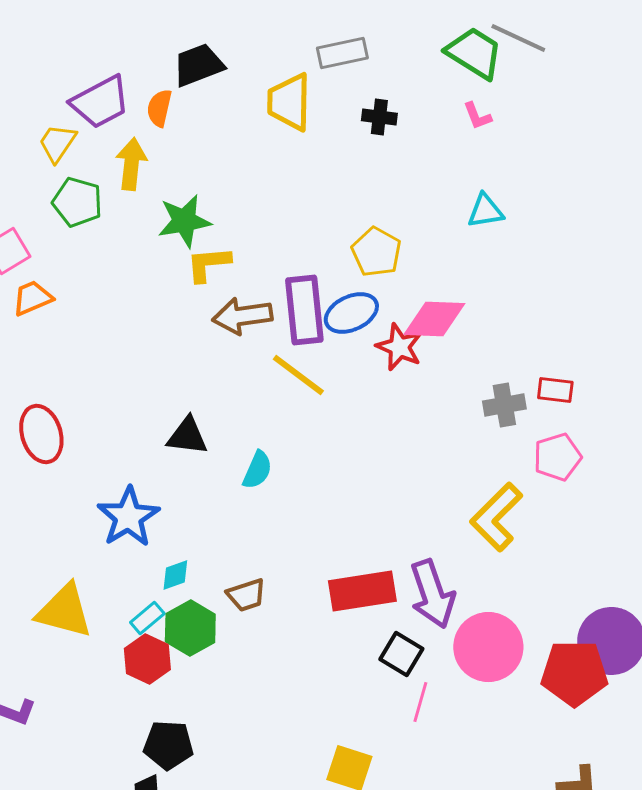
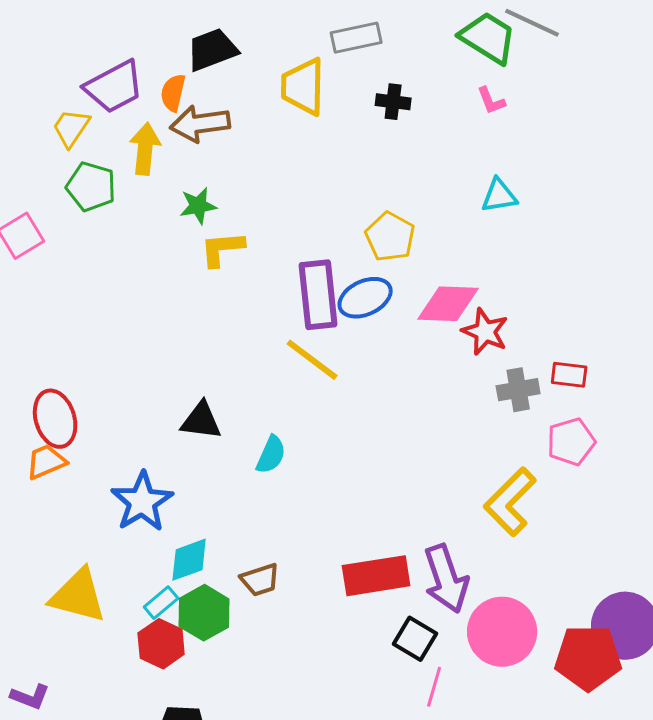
green star: (184, 221) -> (198, 206), size x0.7
orange trapezoid: (32, 298) -> (46, 462), moved
brown arrow: (242, 316) -> (200, 124), moved
red star: (399, 347) -> (485, 332), moved
cyan diamond: (175, 575) -> (189, 560), size x1.4

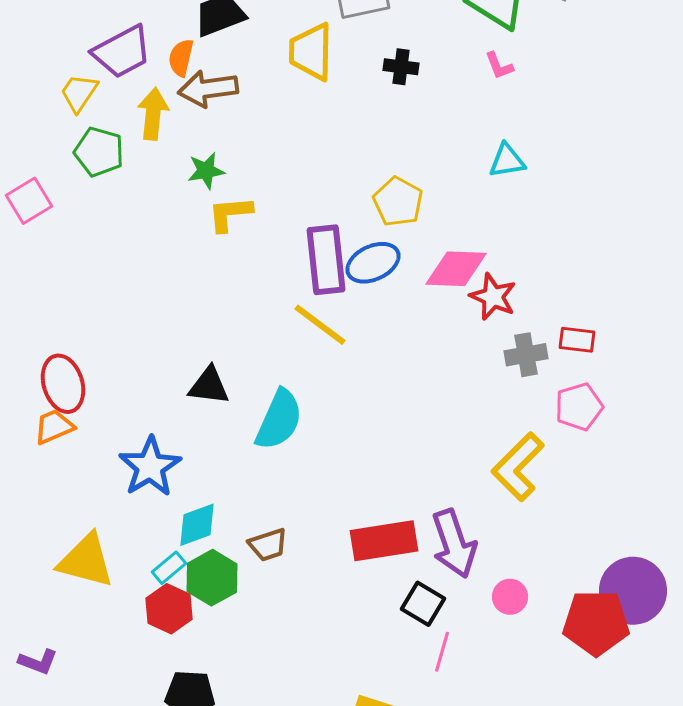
cyan semicircle: (271, 455) -> (279, 420), size x1.6
pink circle: (502, 632) -> (510, 597), size x0.5

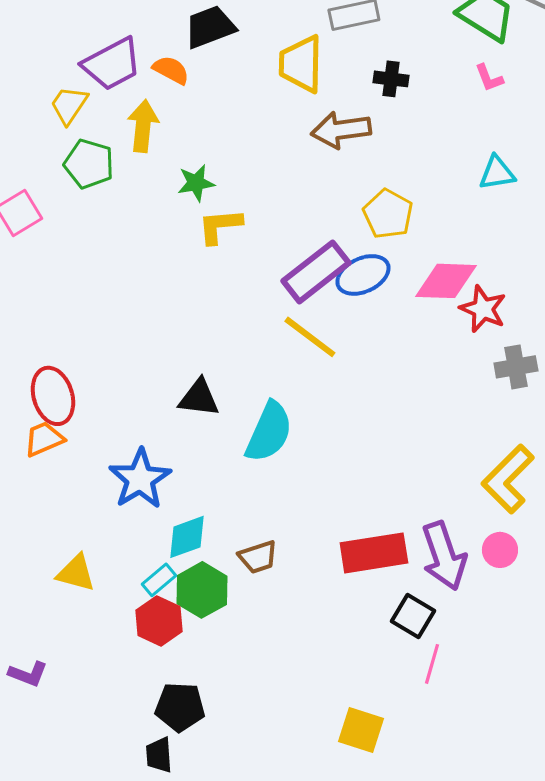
orange semicircle: (181, 58) -> (171, 70), turned 105
brown arrow: (208, 89) -> (341, 130), moved
purple rectangle: (326, 260) -> (316, 272), turned 58
yellow triangle: (86, 561) -> (76, 573), size x0.7
pink circle: (510, 597) -> (500, 550), moved

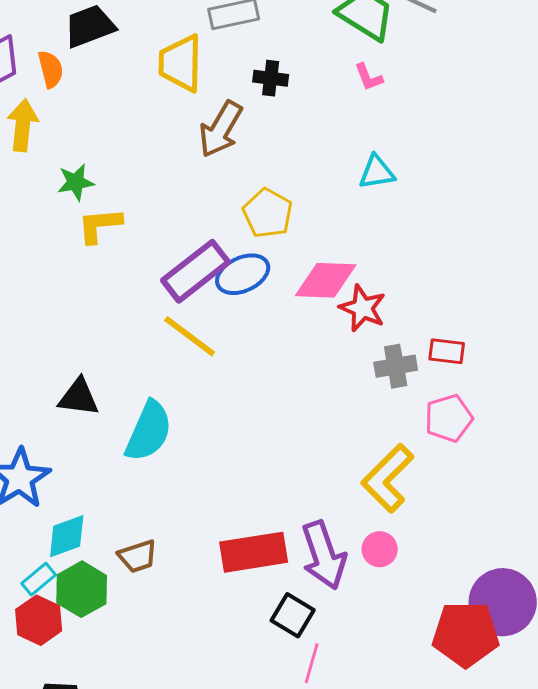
orange semicircle: (171, 70) -> (51, 69), turned 48
brown arrow: (341, 130) -> (221, 129), turned -52

